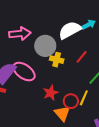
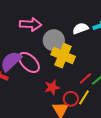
white semicircle: (70, 30) -> (80, 28), size x0.7
red line: (82, 57) -> (85, 78), moved
yellow cross: (57, 60) -> (63, 56), size x1.6

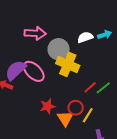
red star: (52, 87) -> (48, 106), moved
yellow line: (84, 97) -> (88, 115), moved

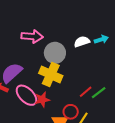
yellow cross: (68, 64) -> (51, 75), moved
pink ellipse: (34, 71) -> (27, 95), moved
red star: (48, 106) -> (42, 100), moved

